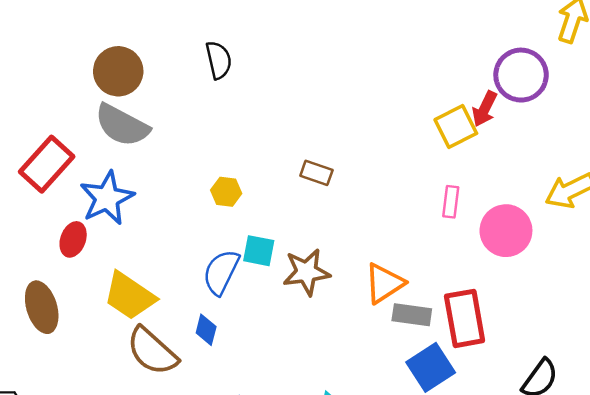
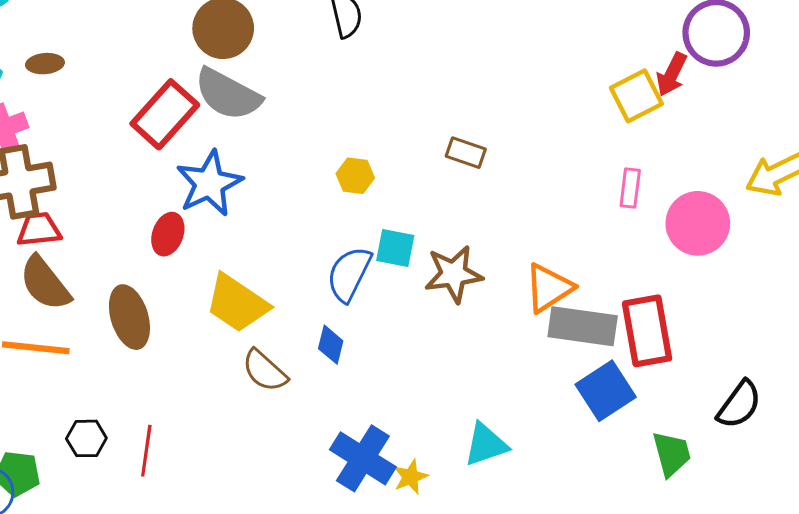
red rectangle: (47, 164) -> (165, 114), moved
gray rectangle: (412, 315) -> (583, 326), size x1.4
brown semicircle: (152, 351) -> (265, 371), size x0.7

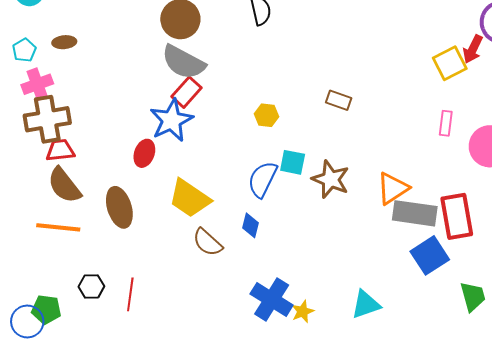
red rectangle: (165, 114) -> (186, 92), moved, size x0.7
brown star: (454, 274) -> (331, 179), turned 30
cyan triangle: (486, 445) -> (366, 304), moved

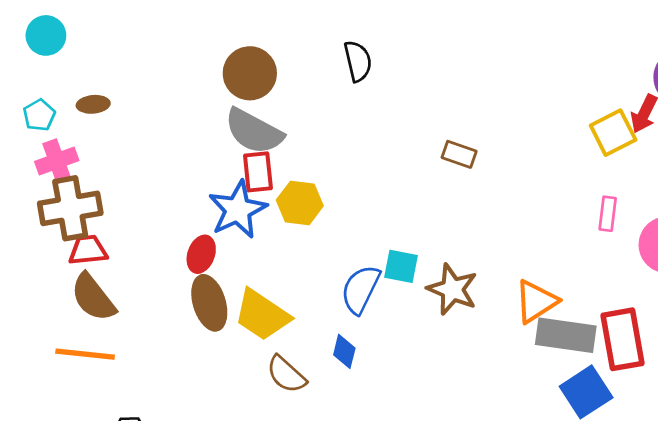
red rectangle: (186, 92) -> (258, 172), turned -48
brown rectangle: (339, 100) -> (459, 154), moved
yellow hexagon: (267, 115) -> (300, 203), moved, size x1.4
brown ellipse: (119, 207) -> (209, 303), moved

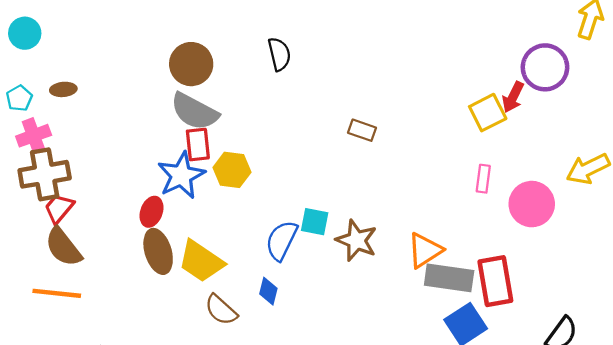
red trapezoid: (88, 250) -> (59, 208), turned -44

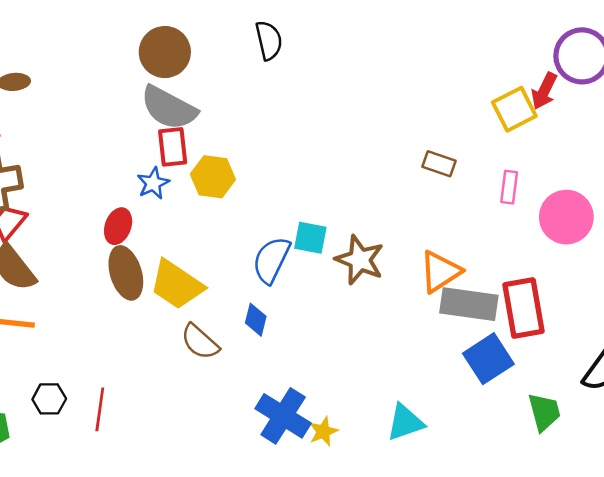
brown rectangle: (362, 130) -> (439, 164), moved
blue star: (181, 175) -> (153, 183), size x0.6

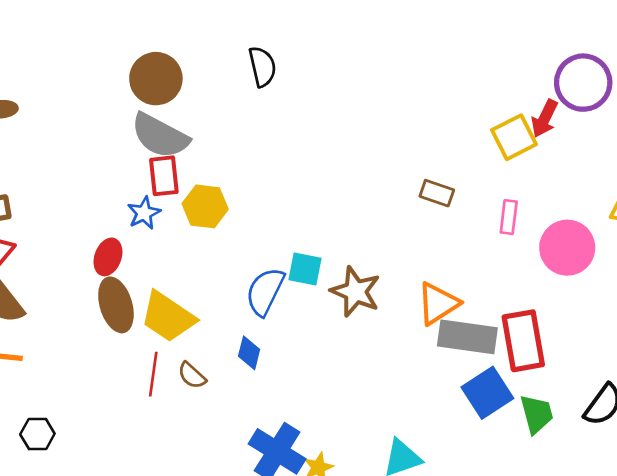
brown semicircle: (200, 342) -> (192, 375), size x0.7
red line: (100, 409) -> (153, 374), moved
green trapezoid: (544, 412) -> (537, 414), moved

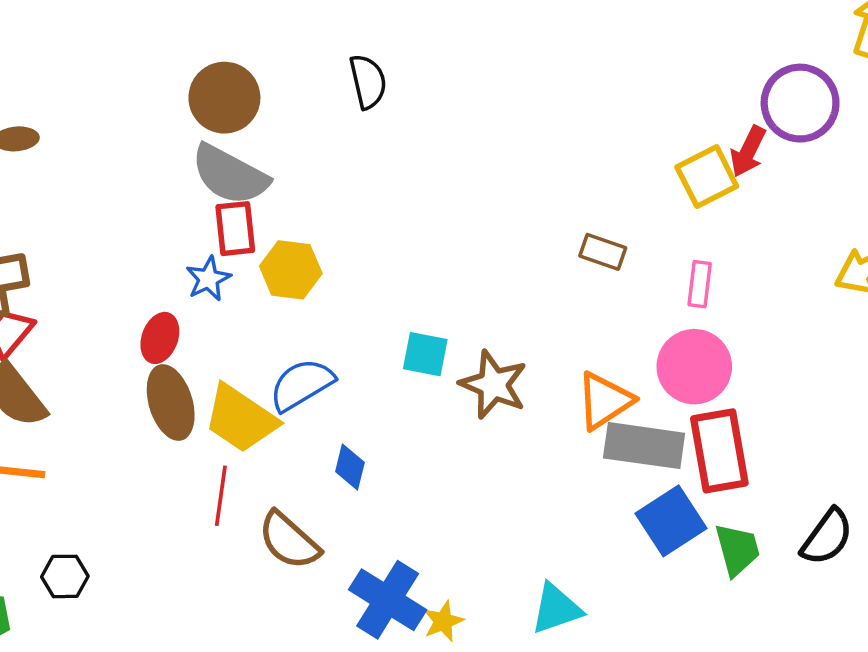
pink circle: (567, 248) -> (694, 367), moved
blue semicircle: (265, 292) -> (302, 385), moved, turned 33
brown semicircle: (192, 375) -> (289, 541), moved, size x1.6

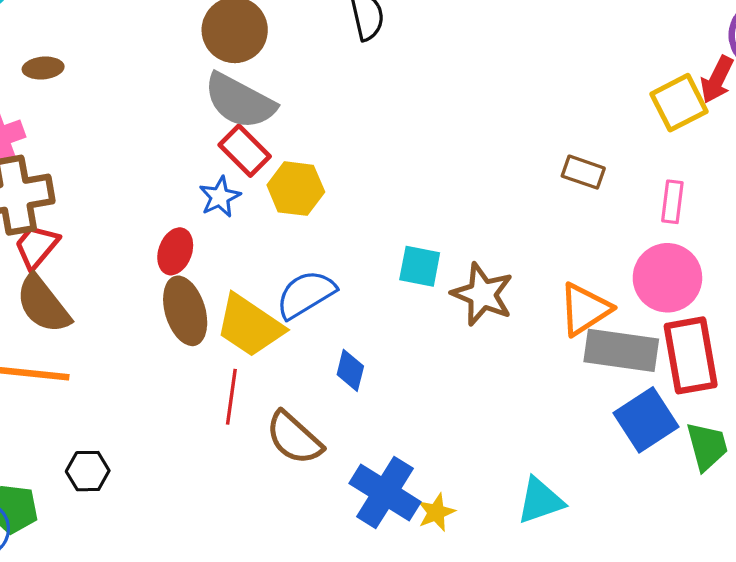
red rectangle: (235, 229) -> (245, 151), turned -39

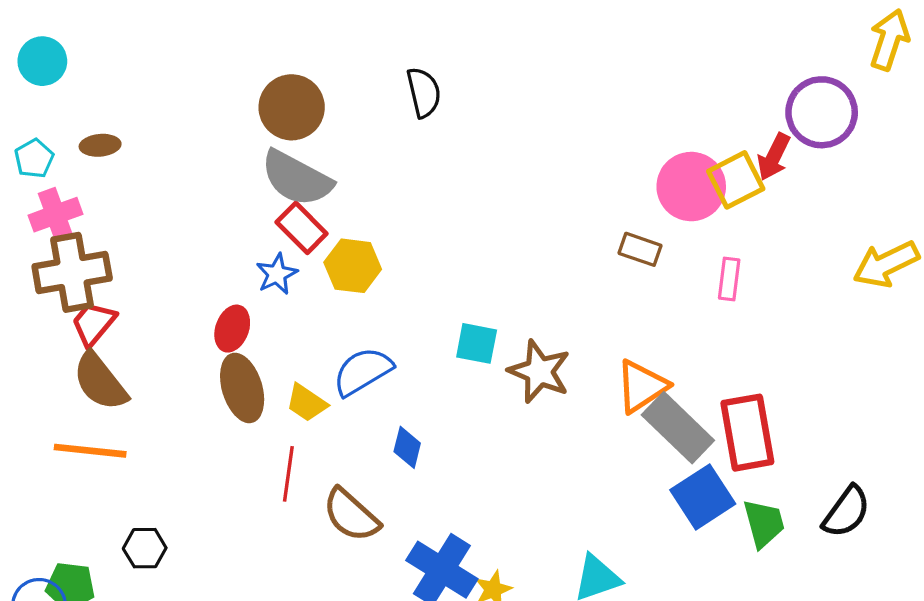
pink circle: (667, 278) -> (691, 187), moved
yellow trapezoid: (250, 326) -> (306, 403), size x0.6
gray rectangle: (621, 350) -> (678, 428), turned 36

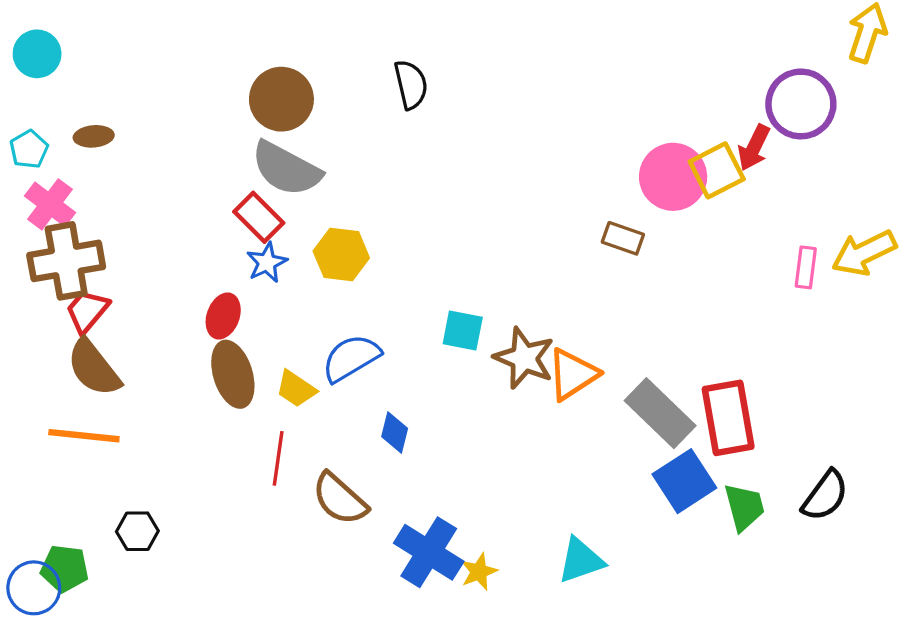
pink cross: (56, 215) -> (50, 204), turned -33
red rectangle: (302, 228) -> (259, 217), moved
pink rectangle: (729, 279) -> (806, 267), moved
orange triangle: (642, 386) -> (573, 374), moved

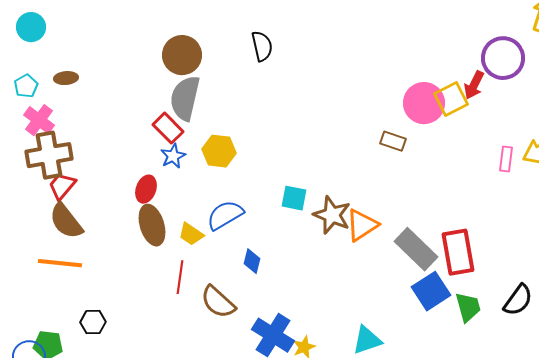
gray semicircle: (286, 169) -> (185, 98), turned 75

